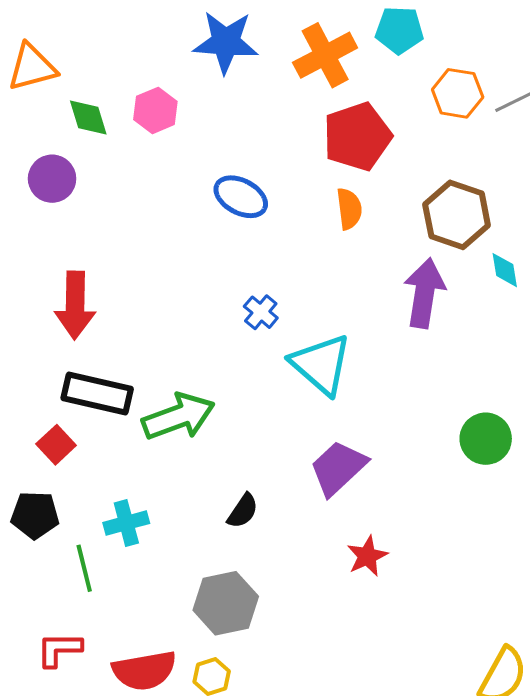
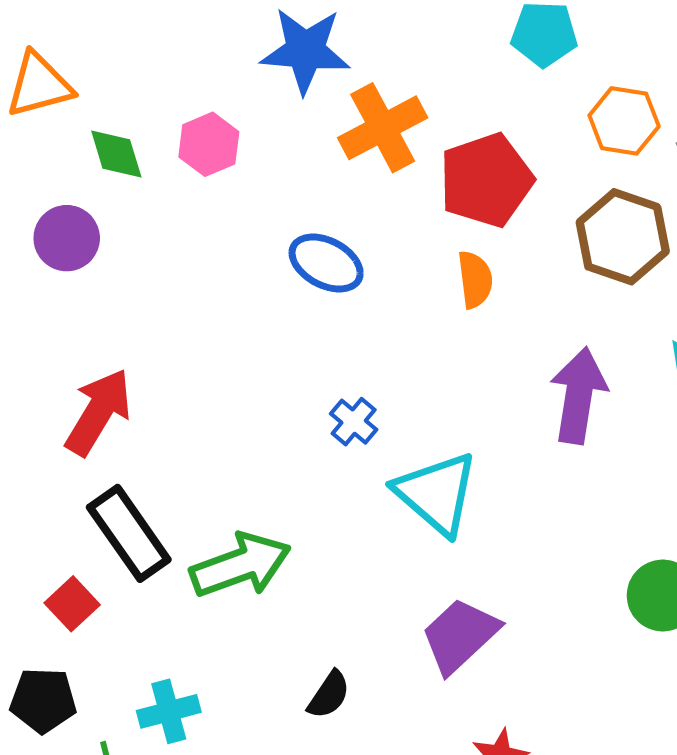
orange cross: (325, 55) -> (383, 128), moved
brown hexagon: (457, 215) -> (623, 237), moved
red arrow: (75, 305) -> (98, 412), turned -150
black rectangle: (97, 393) -> (129, 533), turned 42

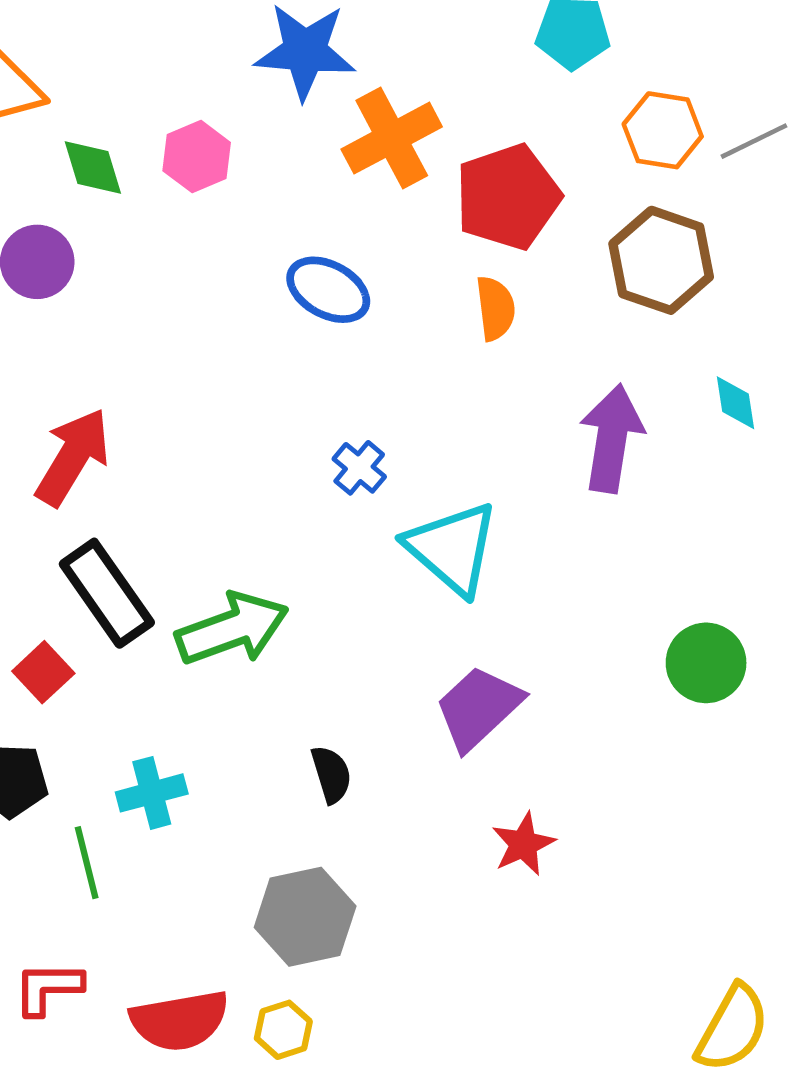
black semicircle: (329, 695) -> (331, 774), turned -51

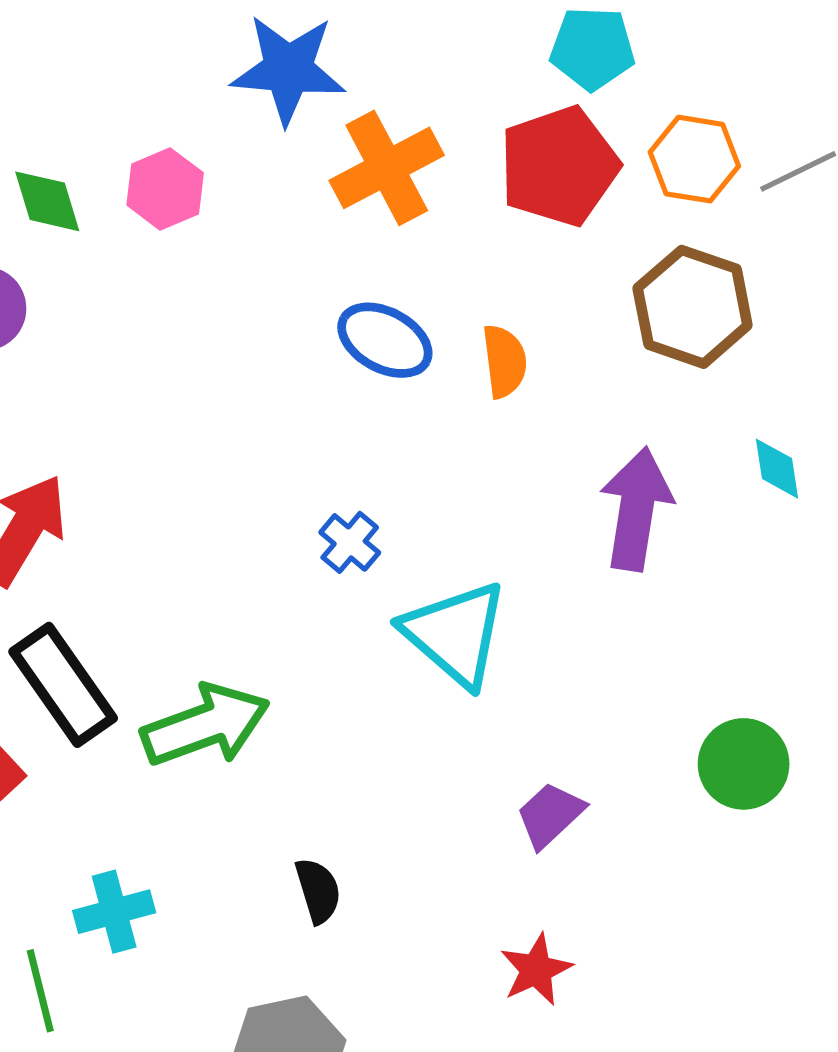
red pentagon: (508, 197) -> (559, 166), moved
blue ellipse: (328, 290) -> (385, 340), moved
purple trapezoid: (478, 708) -> (550, 815), moved, size x0.7

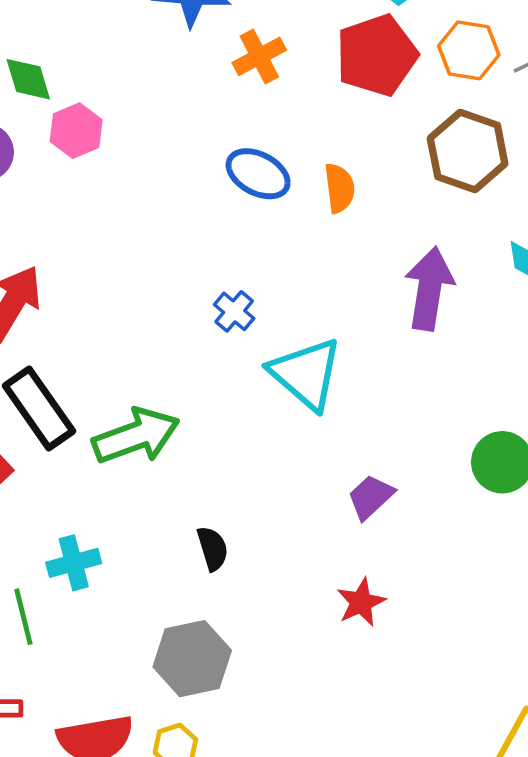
orange cross: (387, 168) -> (259, 56), size x0.7
pink hexagon: (165, 189) -> (76, 131), moved

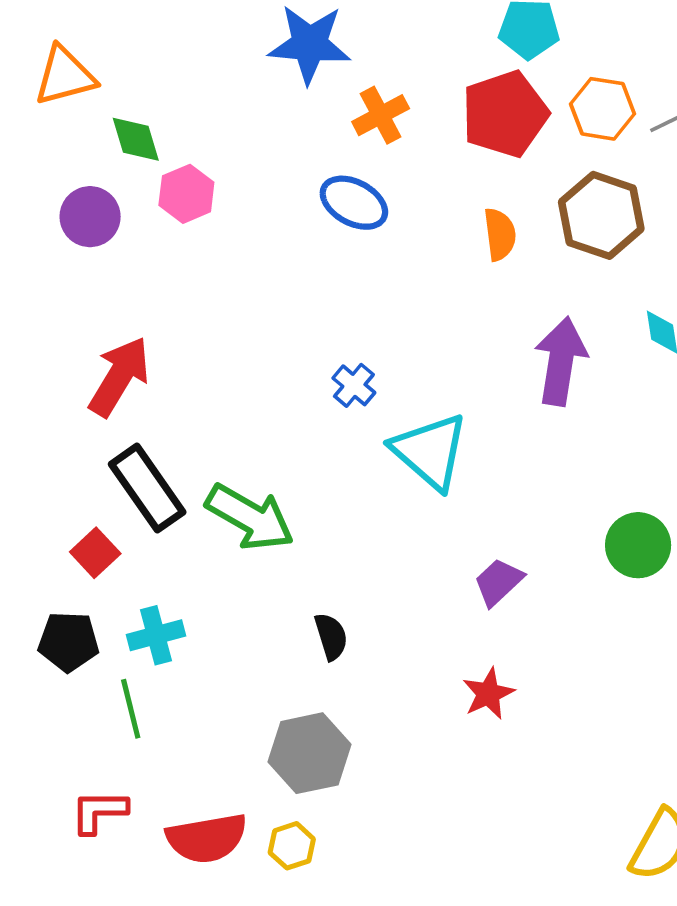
blue ellipse: (258, 174) -> (354, 203), moved
orange semicircle: (339, 188) -> (500, 234), moved
green arrow: (136, 436) -> (250, 517), turned 50
cyan cross: (74, 563) -> (156, 635), moved

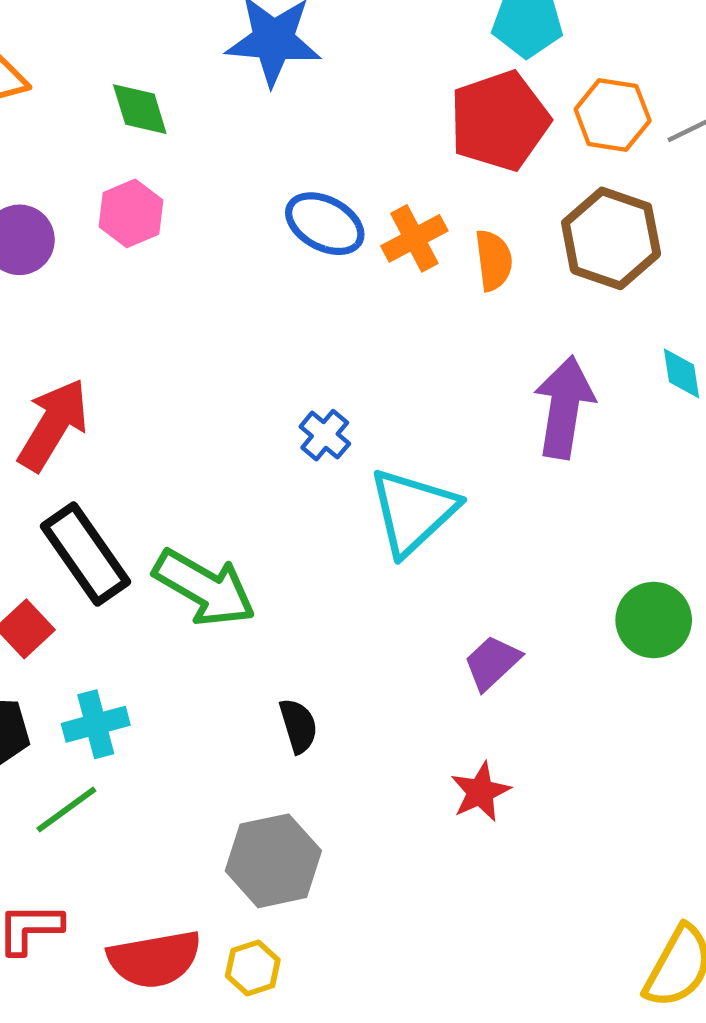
orange cross: (381, 115) -> (414, 238), moved
green diamond: (136, 139) -> (140, 109), moved
cyan triangle: (430, 451) -> (413, 511), turned 36
green line: (131, 709) -> (66, 809), turned 68

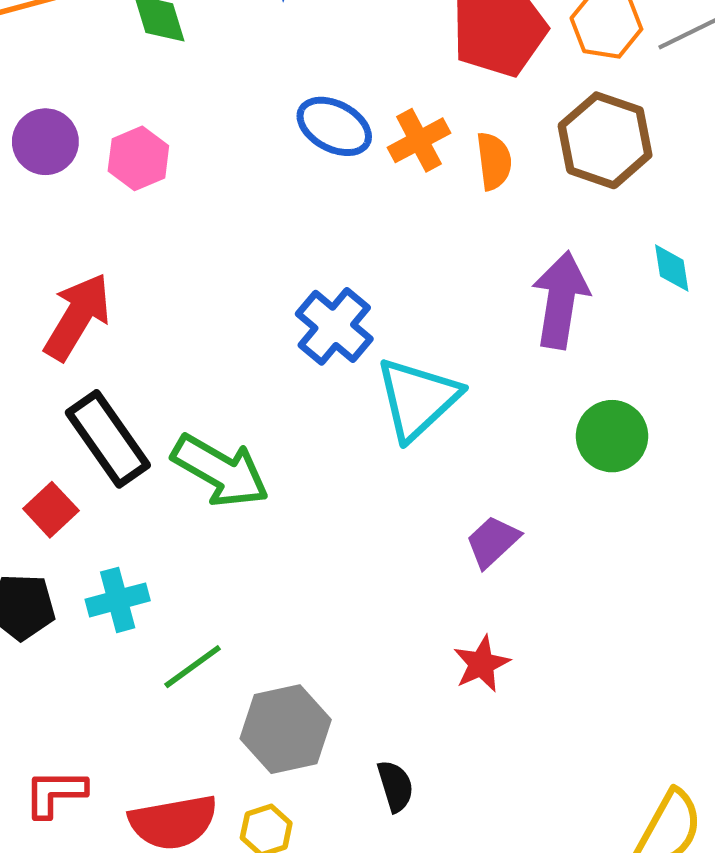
pink hexagon: (131, 213) -> (138, 158), moved
blue cross: (325, 435) -> (334, 326), size x1.6
green circle: (654, 620) -> (612, 436), moved
black semicircle: (298, 726) -> (395, 786), moved
green line: (66, 809) -> (193, 667), moved

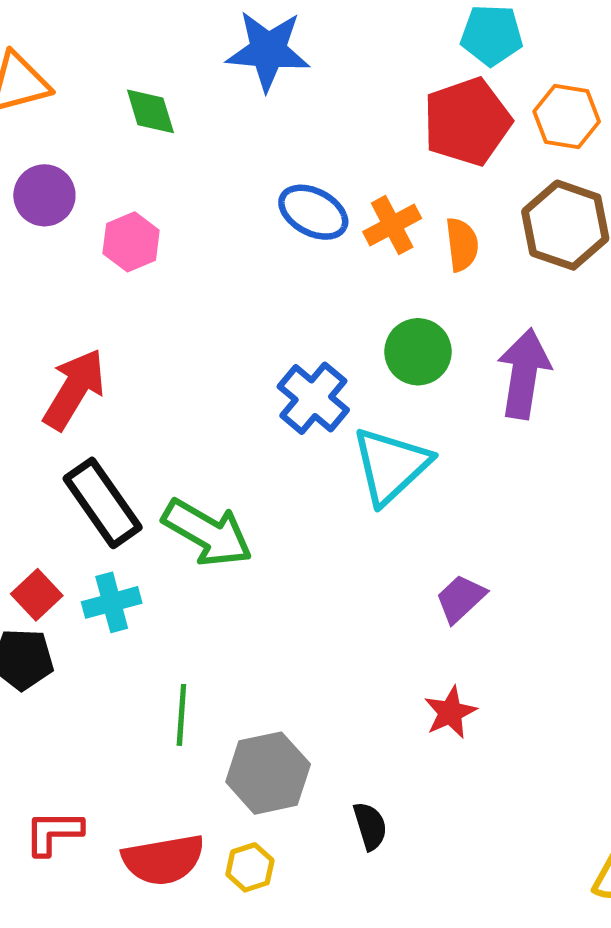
purple circle: (45, 142) -> (44, 195), moved
green circle: (612, 436) -> (418, 352), moved
red square: (51, 510) -> (37, 595), moved
cyan cross: (118, 600) -> (112, 602), moved
green line: (193, 667) -> (181, 715), turned -50

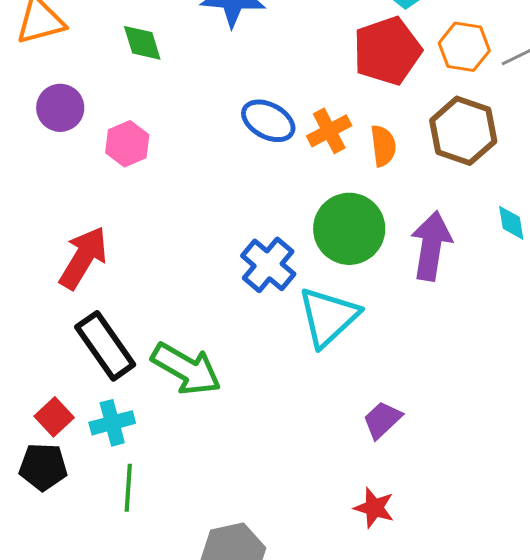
green circle: (418, 352) -> (349, 229), size x1.4
red star: (450, 712) -> (374, 508), turned -30
green line: (181, 715) -> (128, 488), moved

